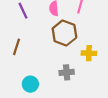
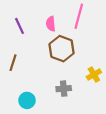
yellow cross: (89, 53) -> (94, 75), moved, turned -32

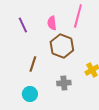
brown line: (13, 63) -> (33, 64), moved

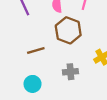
brown line: (33, 64) -> (36, 50), turned 56

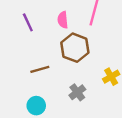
gray cross: (70, 72) -> (77, 92), turned -32

